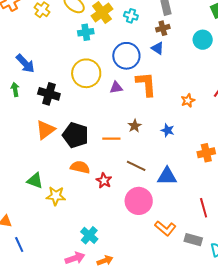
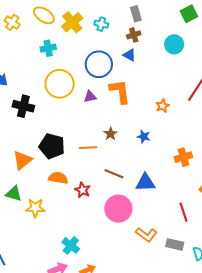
cyan cross: (86, 32) -> (48, 48), moved
orange triangle: (46, 130) -> (22, 160), moved

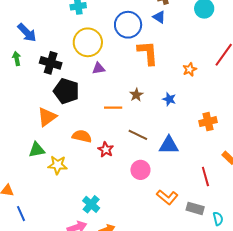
purple triangle: (90, 97) -> (99, 68), moved
black pentagon: (52, 146) -> (66, 91), moved
green triangle: (14, 194) -> (37, 150), turned -30
pink circle: (118, 209) -> (140, 170), size x0.7

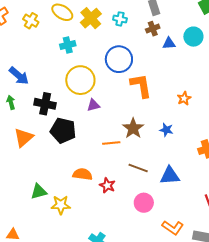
blue triangle: (159, 17) -> (169, 43), moved, turned -32
brown star: (136, 95) -> (133, 128), size x1.5
orange triangle: (47, 117) -> (24, 138), moved

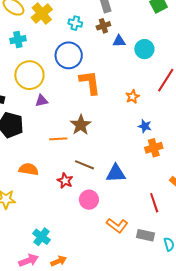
cyan cross: (120, 19) -> (75, 23), moved
cyan circle: (193, 37) -> (144, 49), moved
blue star: (166, 130) -> (145, 126), moved
red star: (107, 185) -> (65, 181), moved

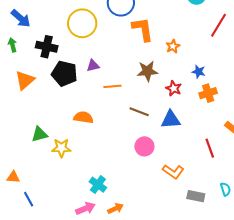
orange star: (133, 97) -> (173, 46), moved
purple triangle: (42, 101) -> (93, 66), moved
brown star: (81, 125) -> (147, 71), moved, turned 30
red star: (65, 181) -> (174, 88), moved
gray rectangle: (146, 235) -> (196, 196), moved

